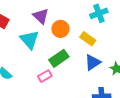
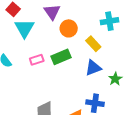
cyan triangle: (30, 40) -> (24, 28), moved
pink rectangle: (45, 76) -> (37, 60), moved

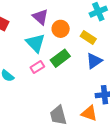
cyan triangle: (24, 28) -> (35, 43), moved

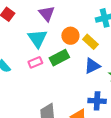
orange circle: (61, 29) -> (70, 36), moved

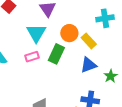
green rectangle: (59, 58) -> (56, 54), turned -42

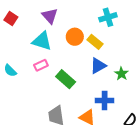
cyan triangle: (36, 33) -> (42, 41), turned -35
green rectangle: (56, 54) -> (66, 79), moved, turned -66

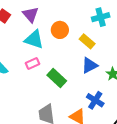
purple triangle: (50, 16) -> (31, 15), moved
orange circle: (75, 37) -> (60, 30), moved
blue cross: (105, 100) -> (95, 100), turned 30

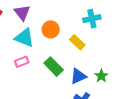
blue triangle: (90, 65) -> (78, 76), moved
green rectangle: (57, 78) -> (54, 67), moved

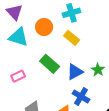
cyan cross: (92, 19) -> (71, 13), moved
pink rectangle: (22, 62) -> (18, 76), moved

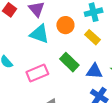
blue triangle: (75, 72) -> (94, 71), turned 30
pink rectangle: (18, 76) -> (37, 73), size x1.5

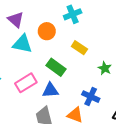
yellow rectangle: (92, 37) -> (79, 48), moved
blue triangle: (94, 71) -> (50, 90), moved

